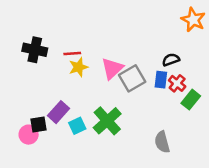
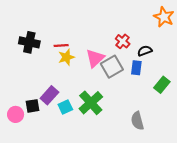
red cross: (177, 83) -> (123, 41), moved
pink circle: (29, 135) -> (16, 114), moved

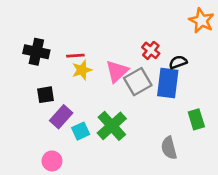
blue rectangle: (136, 68) -> (168, 83), size x1.6
green rectangle: (162, 85) -> (196, 119), moved, turned -56
black square: (32, 106) -> (45, 95), moved
pink circle: (16, 114) -> (52, 161), moved

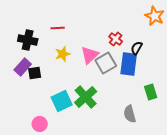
red line: (75, 56) -> (58, 28), moved
black semicircle: (178, 62) -> (137, 48), turned -40
purple rectangle: (61, 117) -> (23, 67), moved
cyan square: (81, 131) -> (62, 101), size x1.5

